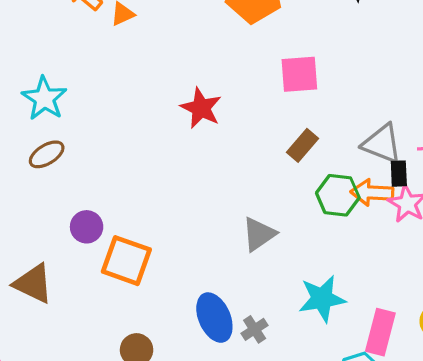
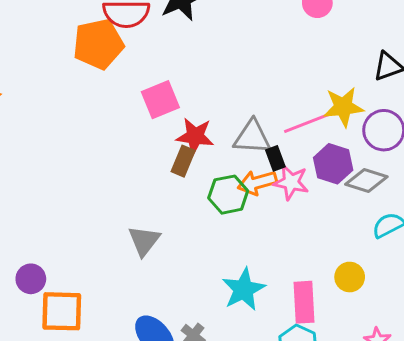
red star: (201, 108) -> (195, 136), moved
purple circle: (87, 227) -> (31, 279), moved
gray triangle: (259, 234) -> (144, 241), moved

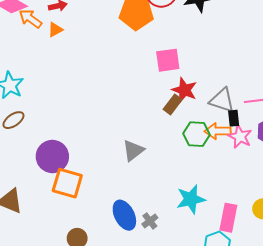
purple circle: (31, 279) -> (52, 156), size x1.6

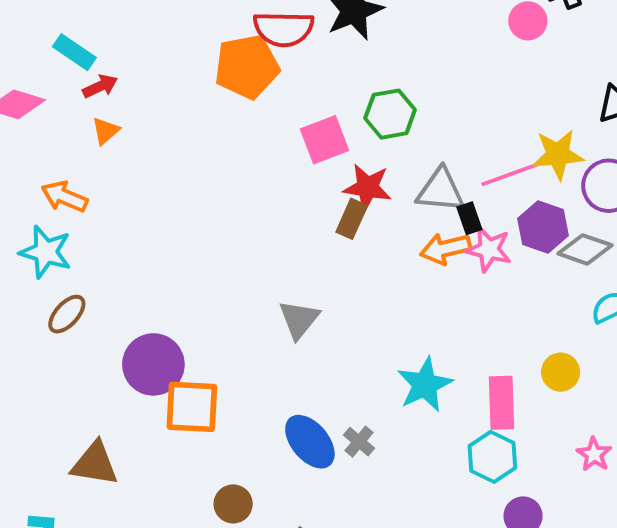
orange arrow: (30, 19) -> (64, 197), moved
green hexagon: (197, 134) -> (390, 114), moved

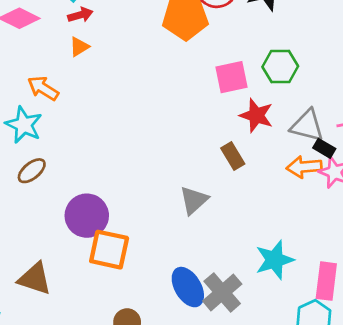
black rectangle: (469, 218) -> (324, 148), turned -50
brown rectangle: (352, 219) -> (233, 156), moved, turned -64
gray cross: (359, 442) -> (222, 292), size x1.8

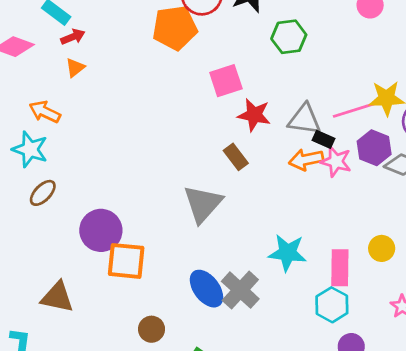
green hexagon: (280, 66) -> (289, 37), moved
gray triangle: (194, 200) -> (203, 204), size x1.4
cyan star: (275, 260) -> (287, 253), turned 30

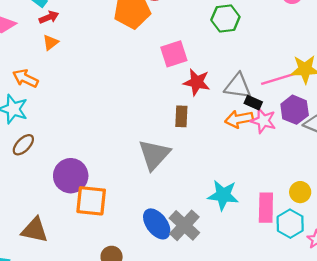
brown rectangle: (236, 157) -> (181, 116), turned 40
cyan hexagon: (332, 305) -> (290, 224), moved

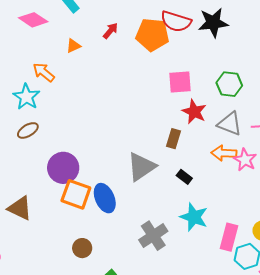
red arrow: (49, 17) -> (110, 31), moved, turned -42
green hexagon: (225, 18) -> (229, 84), moved
black rectangle: (253, 103) -> (184, 177), moved
blue ellipse: (157, 224) -> (105, 198), moved

